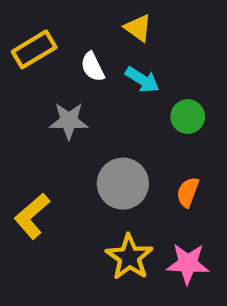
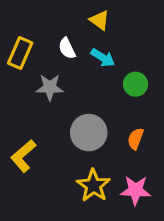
yellow rectangle: (34, 49) -> (20, 53), moved, turned -36

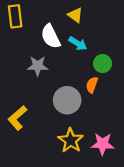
white semicircle: (67, 48) -> (51, 36), size x1.5
yellow rectangle: (20, 53) -> (15, 16), moved, turned -30
orange semicircle: (136, 139) -> (92, 85), moved

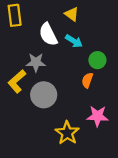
gray circle: (67, 100) -> (44, 95), moved
yellow L-shape: (17, 118) -> (17, 81), moved
pink star: (103, 144) -> (97, 116), moved

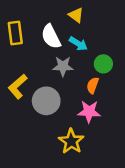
yellow rectangle: (15, 15) -> (15, 33), moved
gray star: (36, 62) -> (63, 66), moved
pink star: (97, 116) -> (89, 112), moved

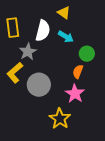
white semicircle: (51, 37) -> (43, 31), turned -140
gray star: (63, 66) -> (28, 52), moved, turned -30
pink star: (89, 112) -> (75, 94), turned 30

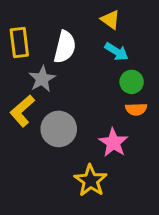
yellow triangle: (64, 13) -> (110, 20), moved
cyan arrow: (66, 37) -> (116, 52), moved
orange semicircle: (78, 72) -> (136, 109), moved, turned -112

